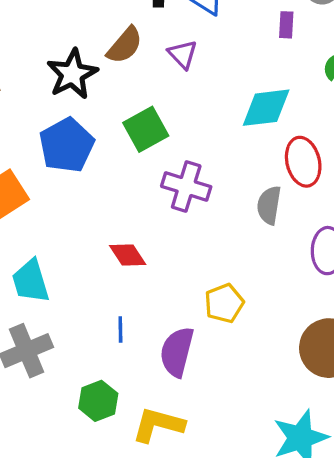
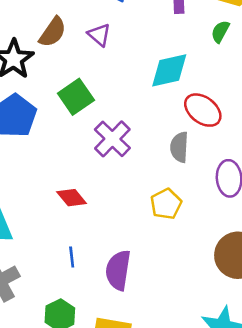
red ellipse: (303, 162) -> (203, 110), turned -33
purple cross: (186, 186) -> (112, 139), turned 33
yellow pentagon: (224, 303) -> (166, 204), moved

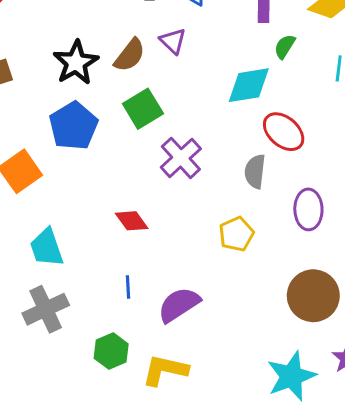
brown semicircle: (53, 32) -> (130, 55), moved
green semicircle: (220, 32) -> (285, 47), moved
purple semicircle: (118, 270) -> (179, 305), turned 45

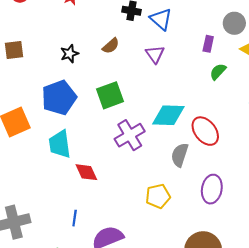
purple triangle: (173, 41) -> (155, 54), moved
brown semicircle: (130, 55) -> (111, 46), moved, size x0.7
black star: (76, 63) -> (69, 54), size x0.6
cyan diamond: (249, 85) -> (168, 115), moved
cyan trapezoid: (47, 248) -> (60, 144), moved

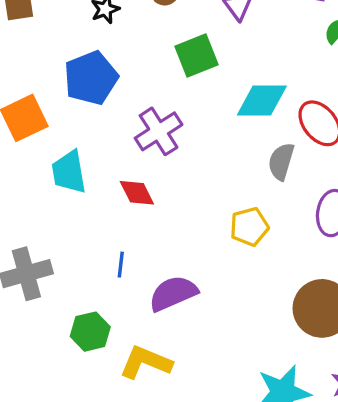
green square: (110, 95) -> (197, 55), moved
purple cross: (130, 135) -> (159, 131), moved
cyan trapezoid: (60, 144) -> (69, 172), moved

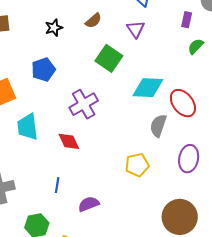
green square: (197, 55) -> (109, 58), turned -36
blue pentagon: (91, 78) -> (43, 70), size x0.7
purple semicircle: (173, 293) -> (89, 204), size x0.7

